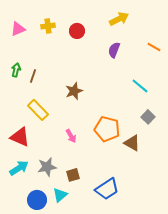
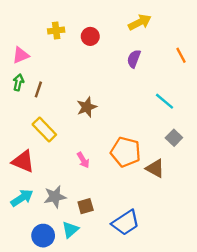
pink triangle: (18, 29) -> (21, 55), moved
orange line: (154, 47) -> (181, 55), turned 32

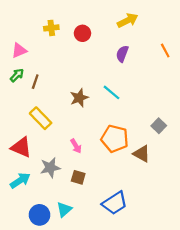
green arrow: (18, 82) -> (17, 75), turned 32
cyan line: (164, 101) -> (111, 92), moved
gray star: (55, 197) -> (50, 168), moved
brown square: (86, 206) -> (78, 177), moved, turned 32

